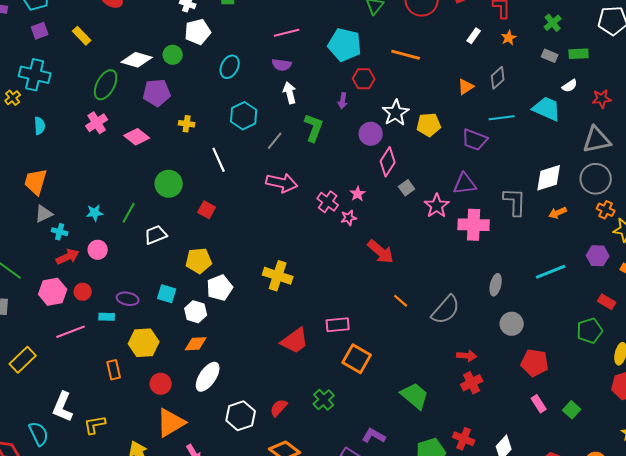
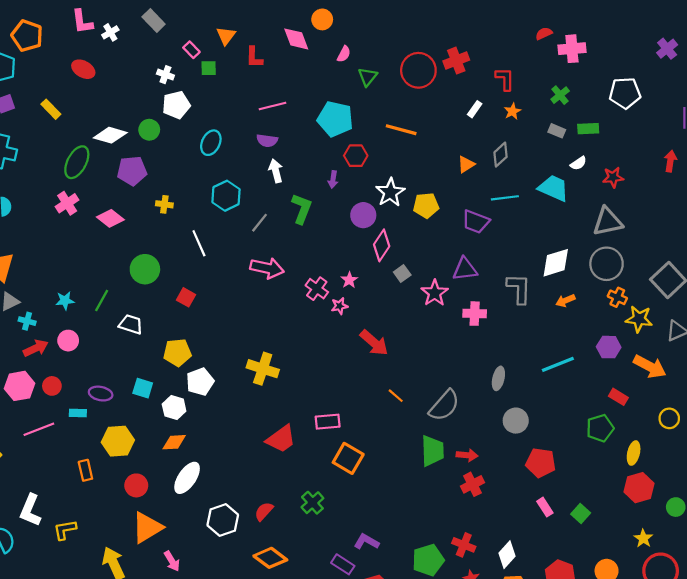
pink cross: (474, 225) -> (475, 314), size x0.7
white trapezoid: (156, 235) -> (131, 324), turned 40
green trapezoid: (415, 396) -> (432, 451), moved, turned 48

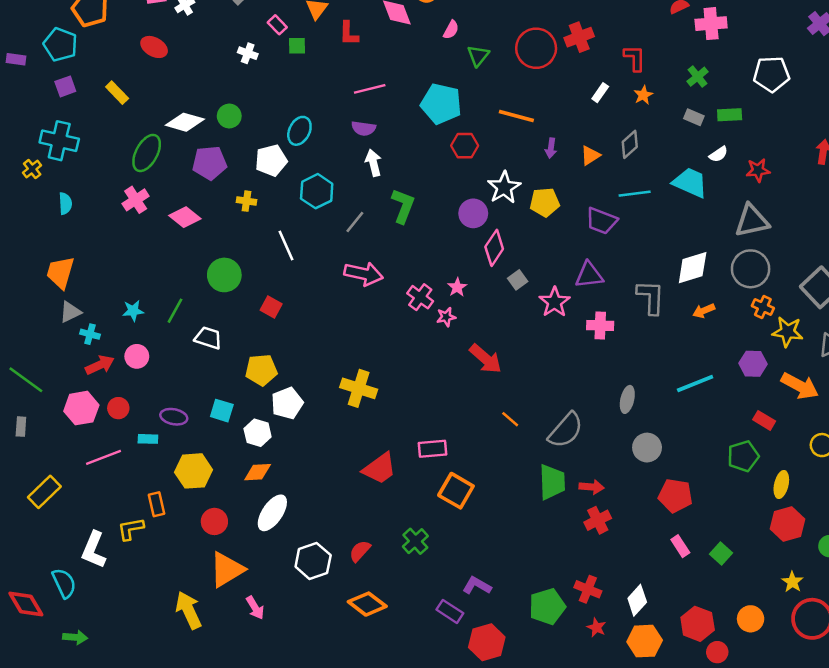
white pentagon: (176, 105) -> (271, 160), moved
purple arrow: (333, 179) -> (551, 148), moved
yellow L-shape: (65, 530) -> (131, 529), moved

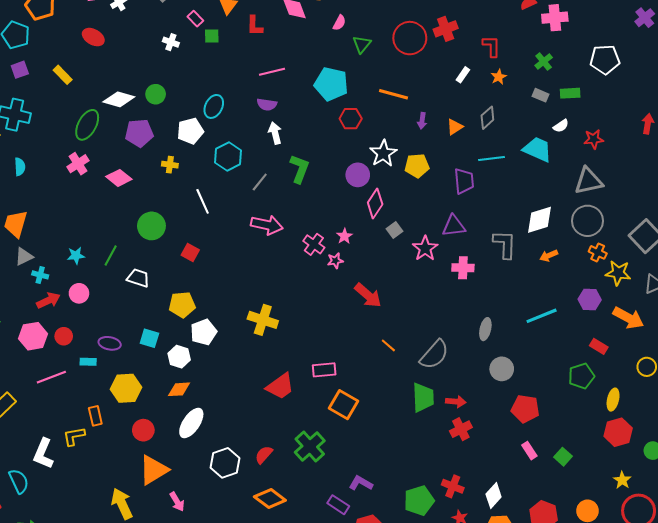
purple trapezoid: (601, 221) -> (464, 181), turned -116
green cross: (415, 541) -> (310, 446), size x1.4

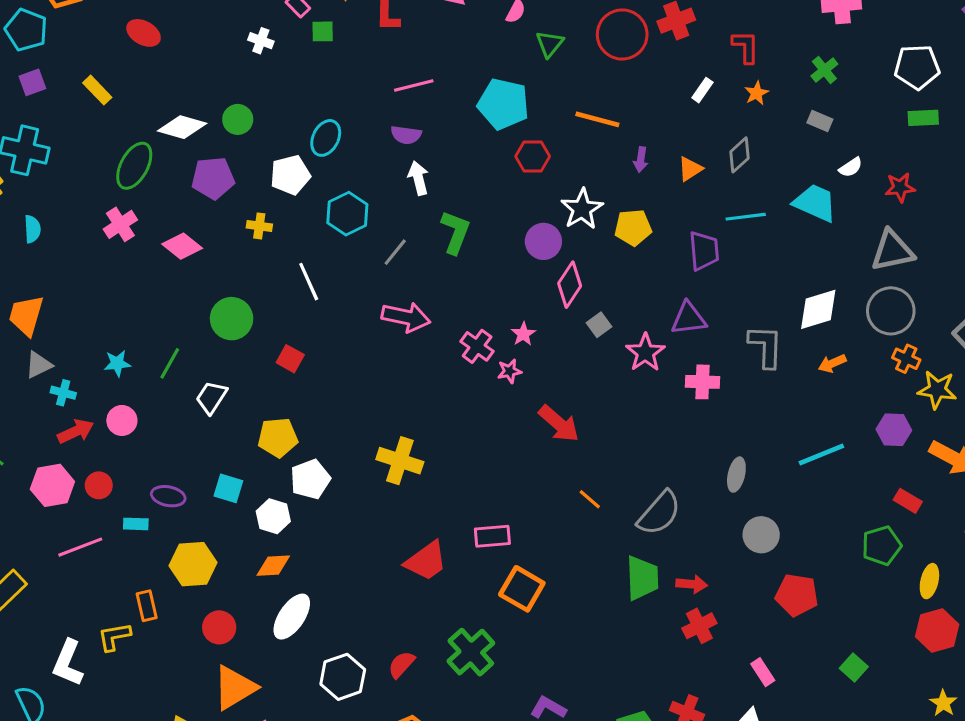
green rectangle: (570, 93) -> (923, 118), moved
white trapezoid: (138, 278) -> (211, 397), turned -75
pink rectangle: (529, 451) -> (763, 672), moved

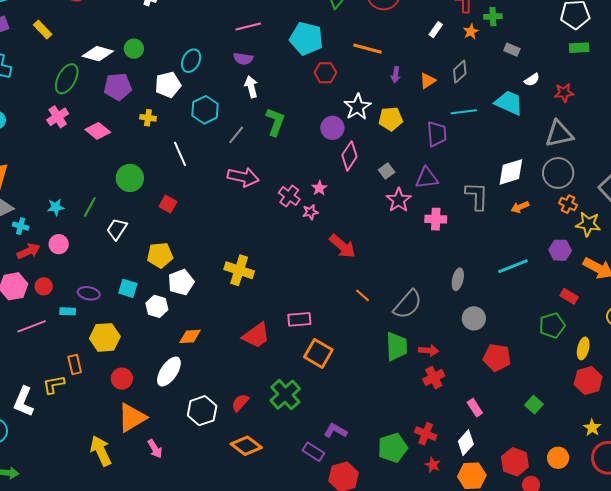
green cross: (824, 70) -> (493, 17), moved, turned 36
gray square: (599, 325) -> (387, 171), moved
orange diamond: (273, 566) -> (190, 336), moved

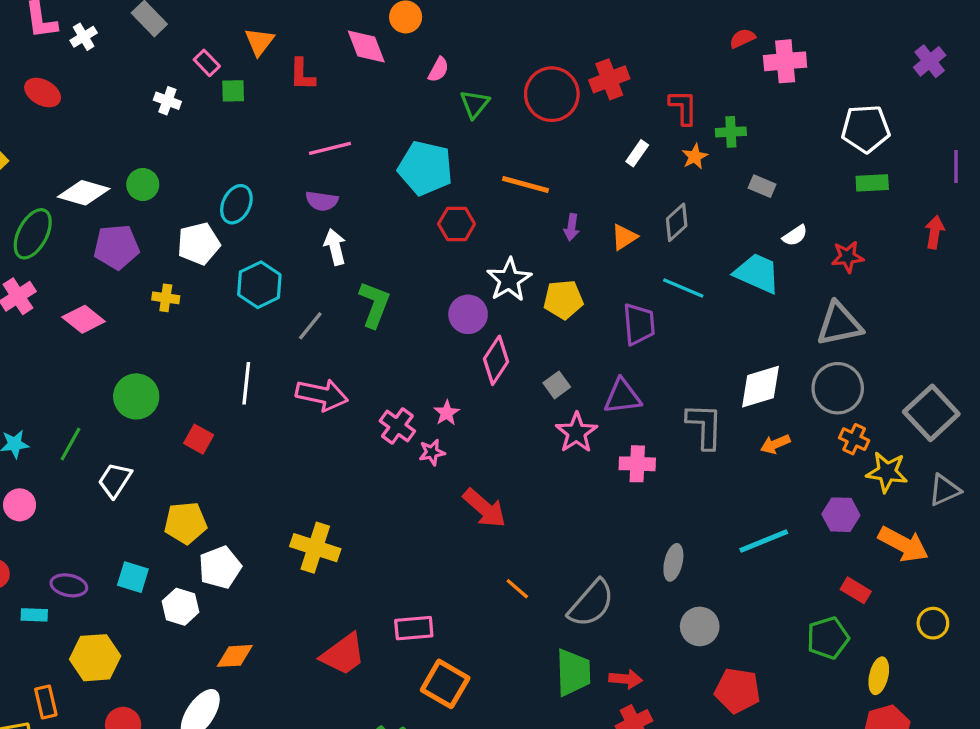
cyan line: (464, 112) -> (683, 288), turned 30
white line: (180, 154) -> (246, 383), moved, turned 30

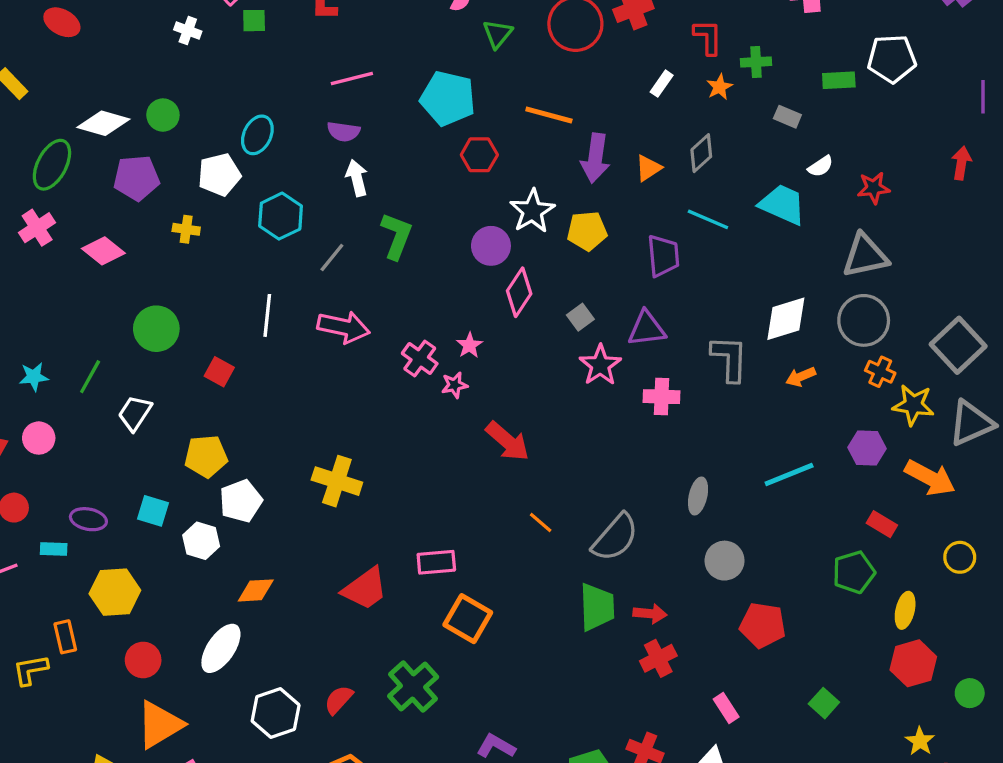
green rectangle: (872, 183) -> (839, 80), moved
purple arrow: (572, 227) -> (595, 158), size x1.8
gray triangle: (944, 490) -> (971, 423), size x1.4

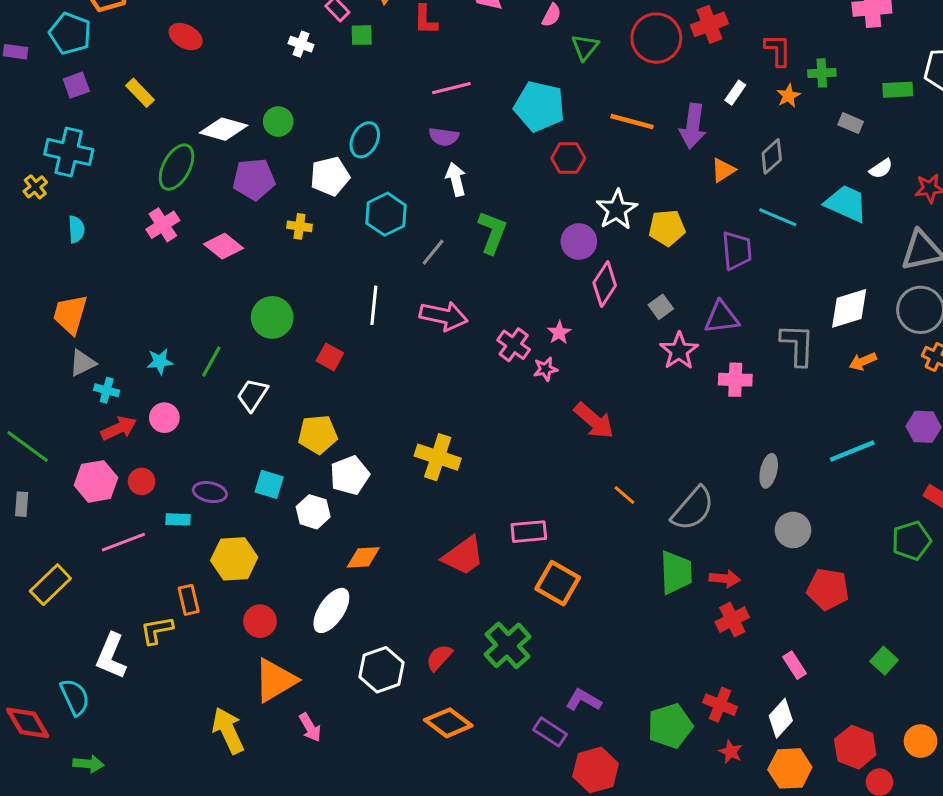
purple arrow: (595, 158) -> (693, 126), moved

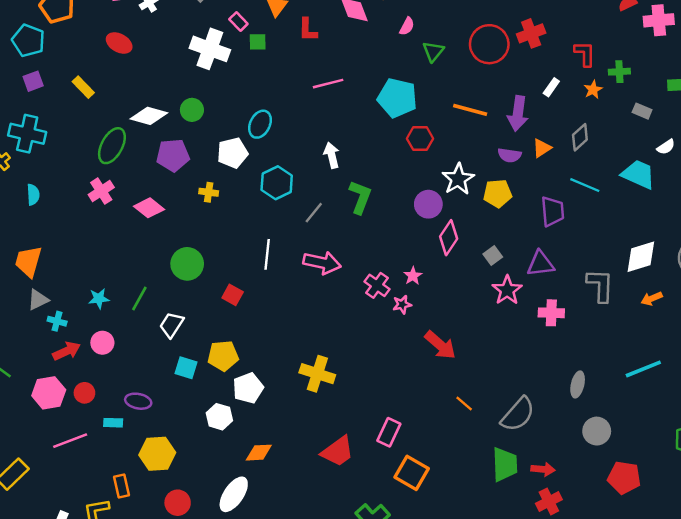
white cross: (301, 44) -> (210, 49), size x2.0
purple semicircle: (444, 137) -> (510, 155), moved
cyan square: (269, 484) -> (186, 368), moved
pink rectangle: (529, 532) -> (389, 432), turned -60

